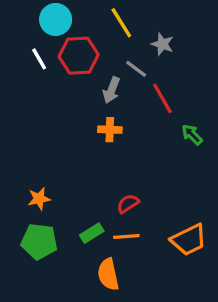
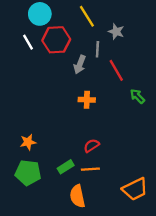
gray line: (136, 69) -> (97, 49), turned 56
orange cross: (110, 130) -> (87, 100), moved
orange trapezoid: (189, 240) -> (135, 189), moved

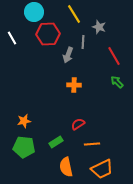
white line: (28, 42) -> (12, 38), moved
red line: (116, 70) -> (114, 56), moved
orange line: (90, 169) -> (92, 144), moved
orange trapezoid: (135, 189) -> (102, 169), moved

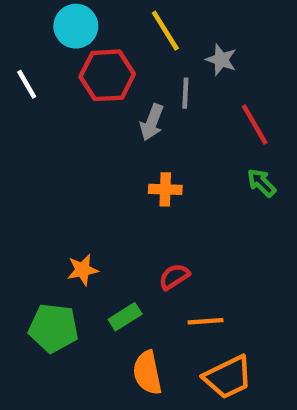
orange star: (24, 121) -> (83, 270), moved

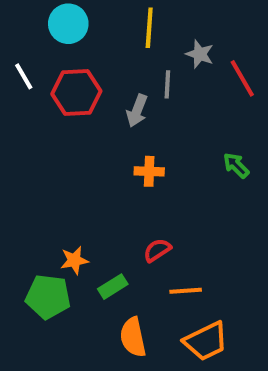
yellow line: (165, 31) -> (149, 28), turned 36
red hexagon: (107, 75) -> (76, 92), moved
red line: (255, 125) -> (242, 78), moved
orange star: (83, 270) -> (74, 260), moved

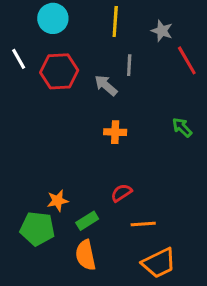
gray star: (200, 54) -> (162, 31), moved
gray arrow: (137, 111) -> (106, 85), turned 110
orange semicircle: (133, 337) -> (86, 255), moved

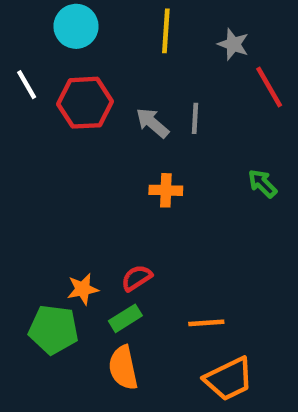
gray line: (129, 65) -> (195, 118), moved
red semicircle: (121, 193) -> (137, 278), moved

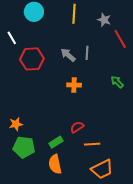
red hexagon: (85, 103) -> (32, 59), moved
red semicircle: (137, 278) -> (77, 127), moved
orange star: (83, 289) -> (16, 124), moved

